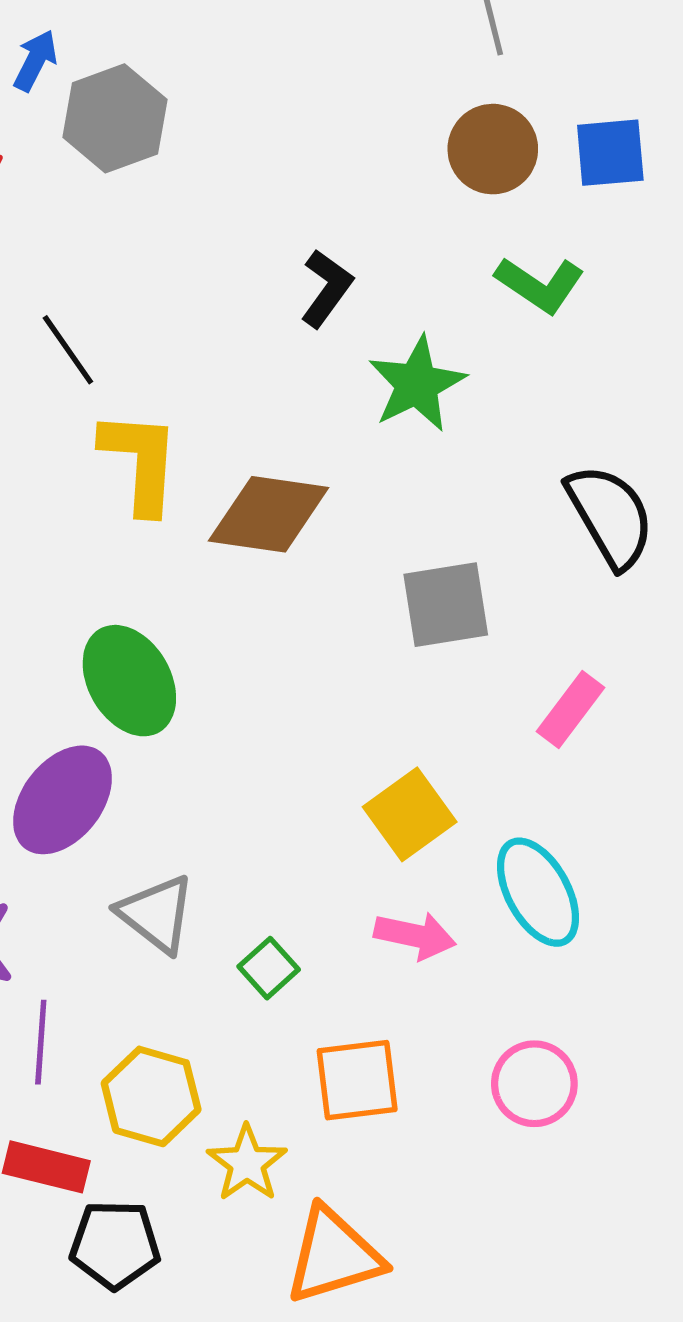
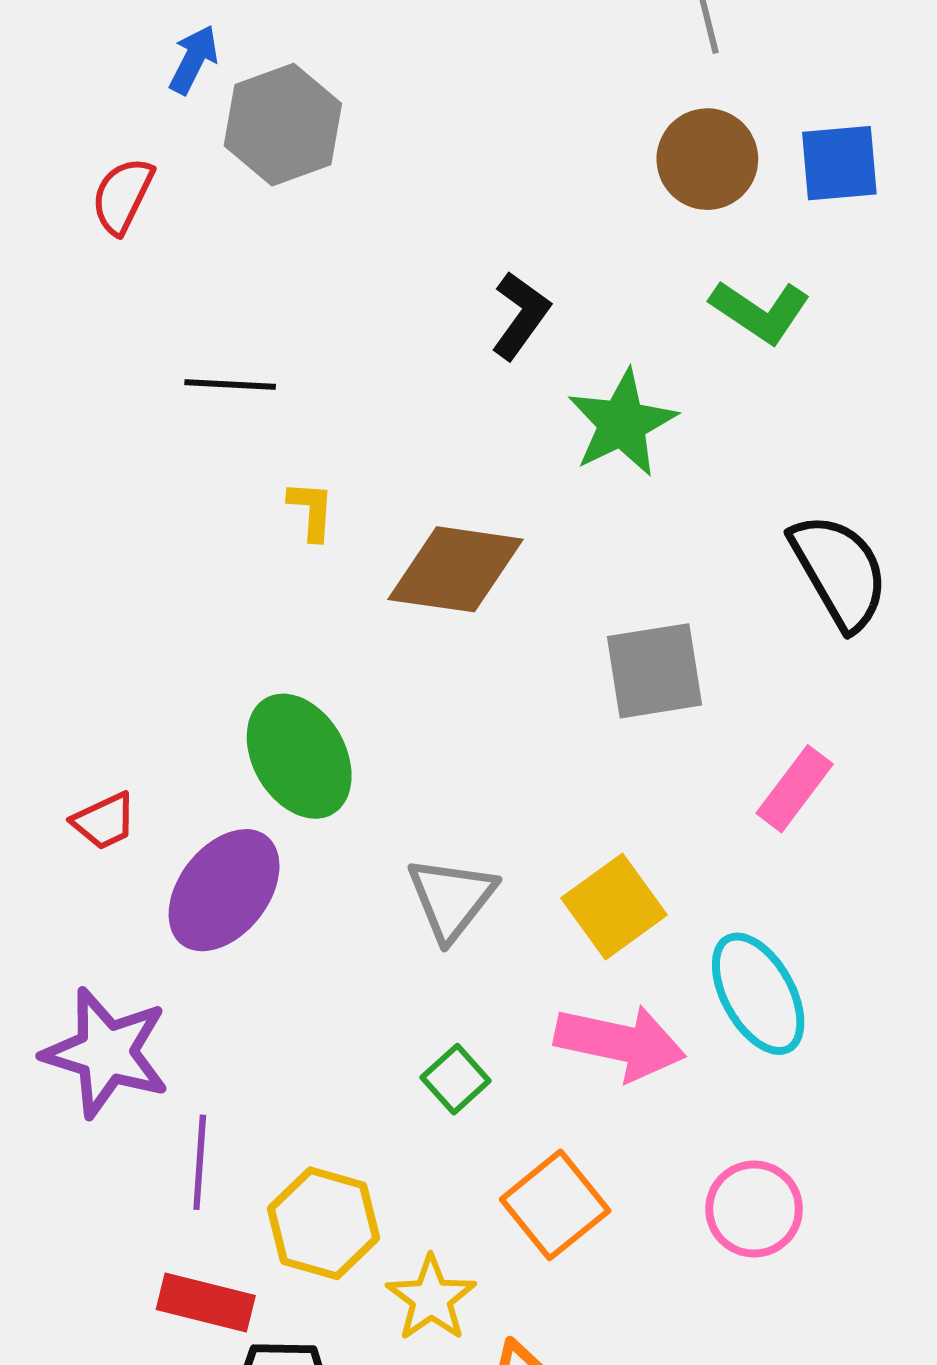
black line: (68, 350) -> (230, 385), turned -52
yellow L-shape: (140, 462) -> (311, 510), size x0.5
gray triangle: (157, 914) -> (451, 898), moved, turned 30
pink arrow: (415, 936) -> (620, 1042), size x1.4
orange square: (357, 1080) -> (555, 1205), turned -32

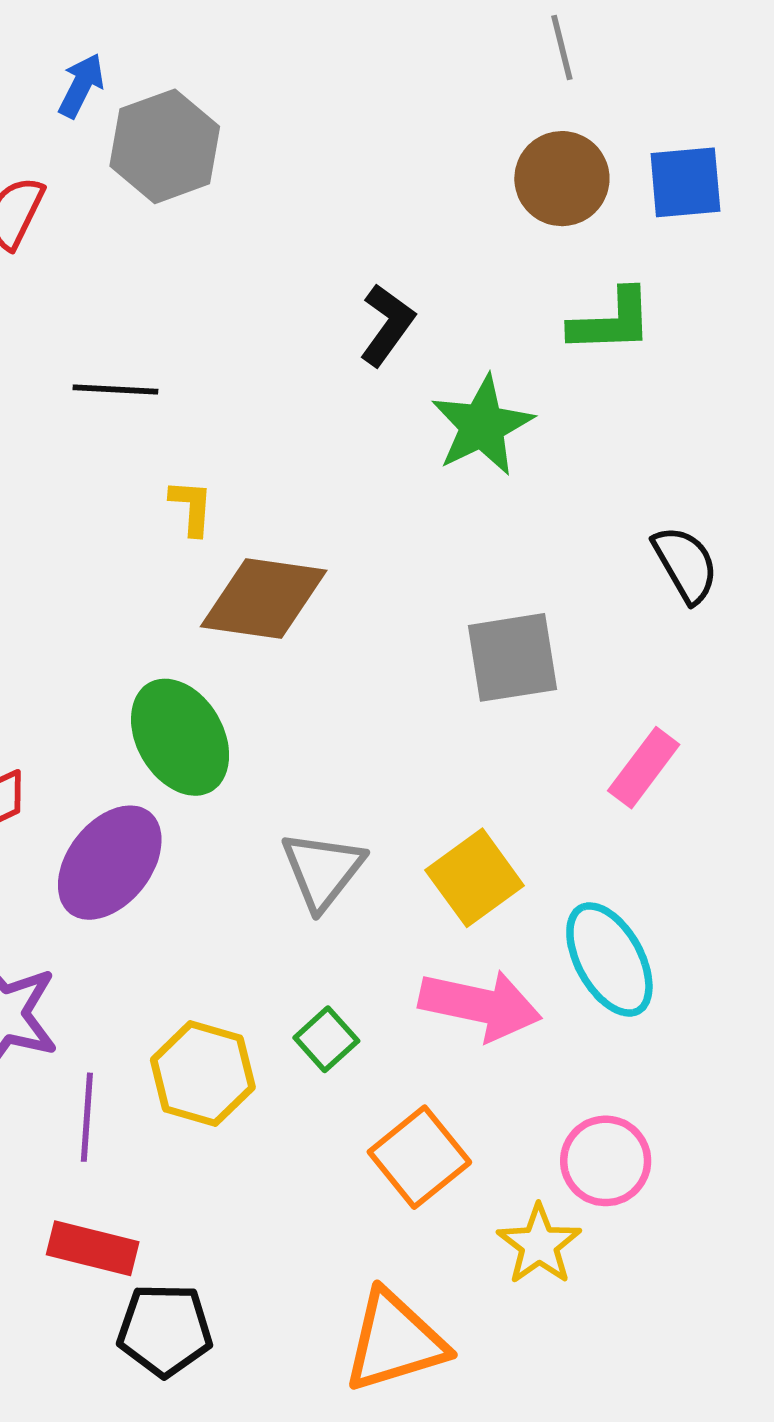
green L-shape: (760, 311) -> (611, 321), turned -36
brown diamond: (456, 569) -> (264, 599), moved
black semicircle: (839, 571) -> (685, 564), size x0.7
yellow hexagon: (324, 1223) -> (203, 1074), moved
yellow star: (431, 1298) -> (539, 1245), moved

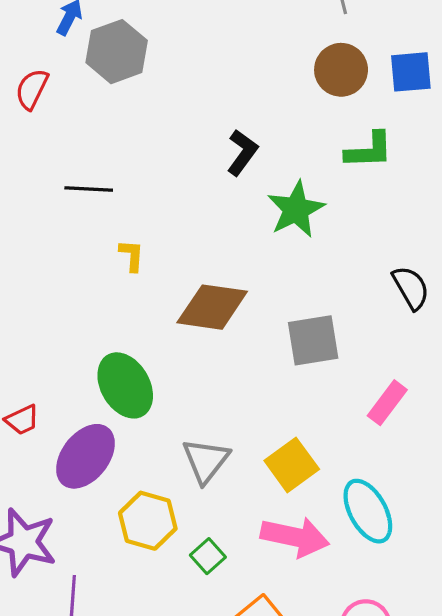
brown diamond: (264, 599) -> (212, 307), moved
yellow hexagon: (203, 1074) -> (148, 521), moved

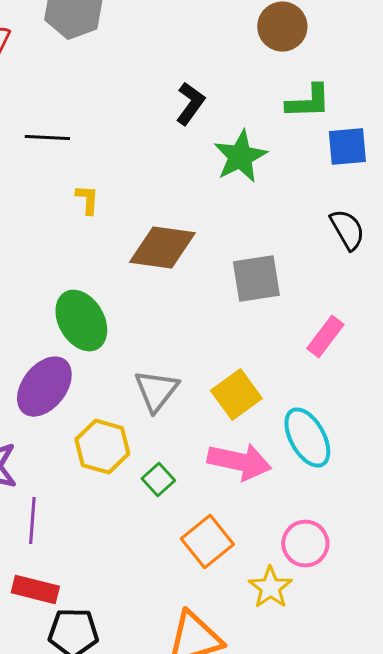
blue square: (411, 72) -> (347, 147), moved

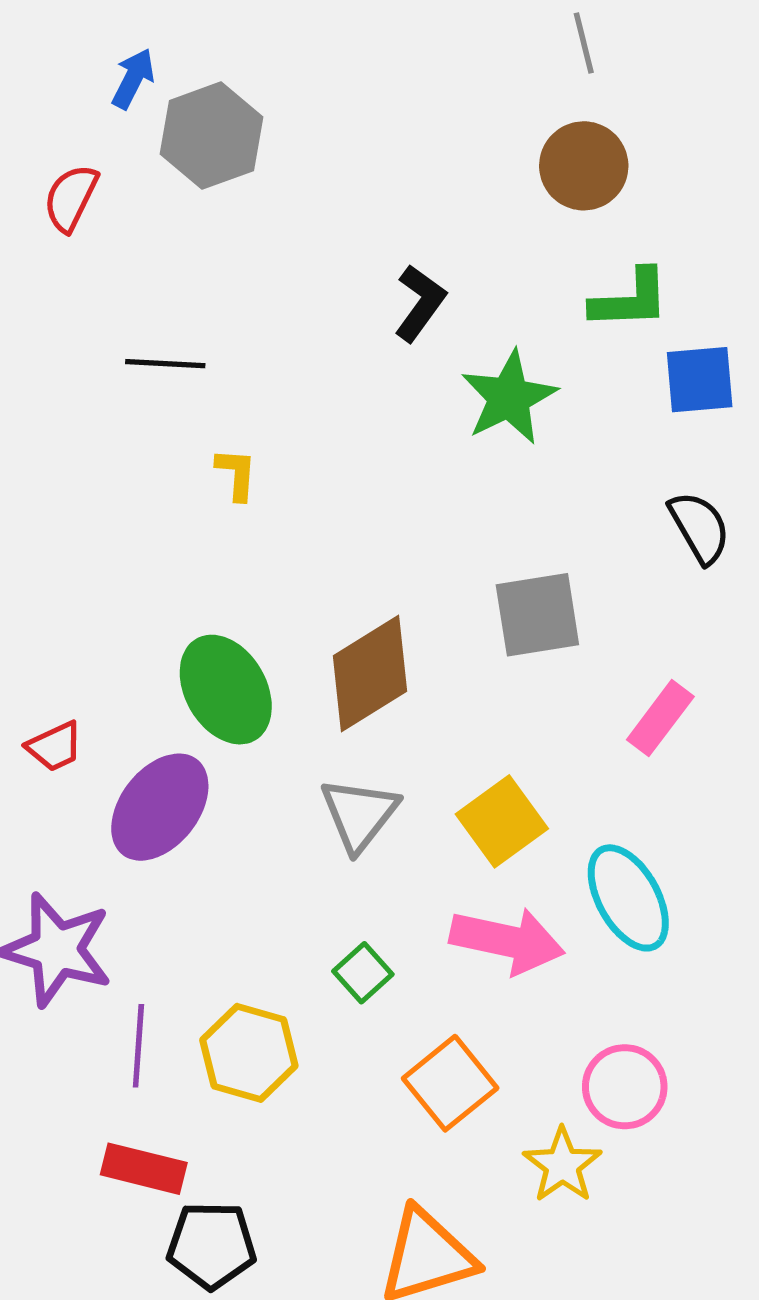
brown diamond: (162, 248) -> (370, 674), moved, turned -40
yellow hexagon: (102, 447) -> (249, 1053), moved

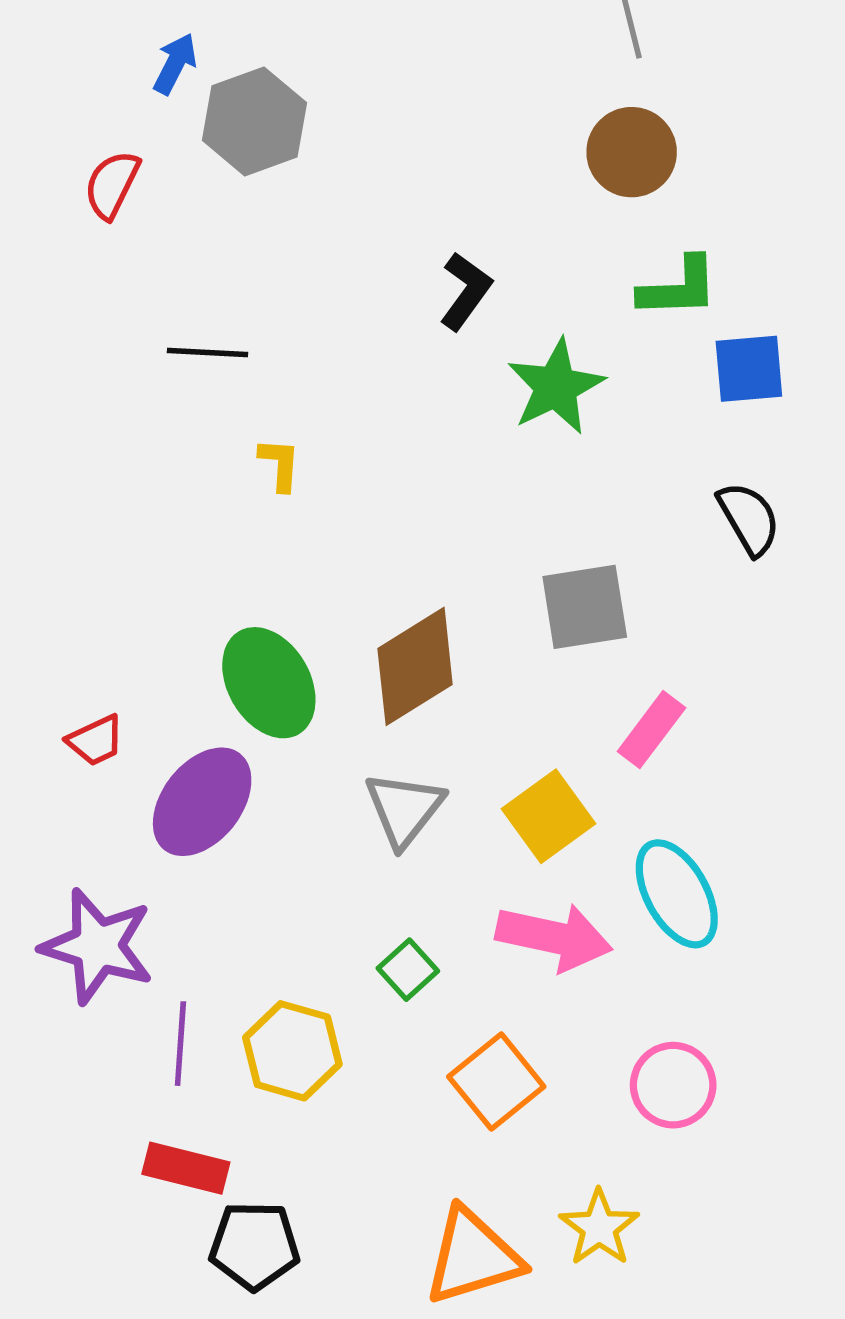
pink rectangle: (660, 718) -> (651, 730), moved
yellow star: (562, 1165) -> (599, 1228), moved

